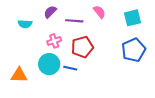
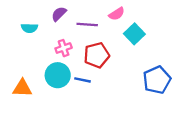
pink semicircle: (99, 12) -> (117, 14), turned 96
cyan square: (133, 18) -> (134, 34), moved, turned -30
blue pentagon: (134, 50) -> (157, 80), moved

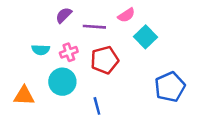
cyan semicircle: (29, 28) -> (41, 50), moved
blue line: (82, 80) -> (97, 106), moved, turned 63

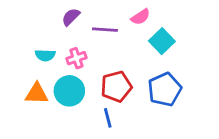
red pentagon: (105, 60) -> (116, 87), moved
blue pentagon: (170, 87) -> (165, 89), moved
orange triangle: (24, 96) -> (37, 94), moved

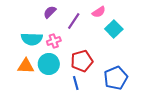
purple line: (105, 30) -> (74, 21), turned -60
cyan semicircle: (45, 55) -> (32, 39), size x1.5
blue pentagon: (165, 89) -> (116, 78), moved

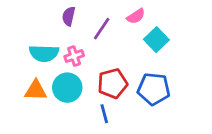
purple semicircle: (50, 12) -> (69, 16), turned -32
blue pentagon: (116, 78) -> (154, 89), moved, turned 30

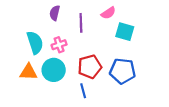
purple line: (102, 29) -> (81, 23), turned -36
cyan square: (156, 40) -> (125, 32), turned -30
cyan semicircle: (44, 53) -> (35, 43), turned -110

